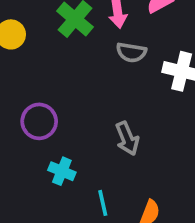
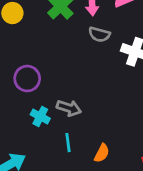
gray arrow: (127, 138) -> (69, 108), moved, turned -55

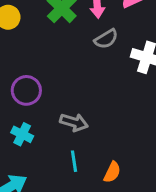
gray semicircle: (99, 34) -> (106, 39), turned -45
cyan cross: (40, 116) -> (22, 134), moved

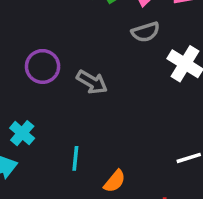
gray arrow: (74, 122) -> (92, 82), moved
cyan cross: (22, 134) -> (22, 133), moved

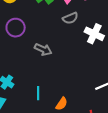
purple circle: (43, 66) -> (16, 28), moved

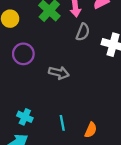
gray semicircle: (70, 18) -> (83, 32), turned -35

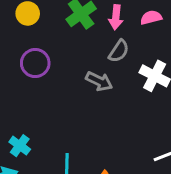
gray arrow: (59, 73) -> (99, 81), moved

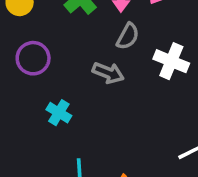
cyan cross: (20, 146) -> (59, 113), moved

